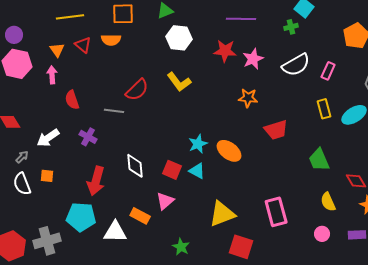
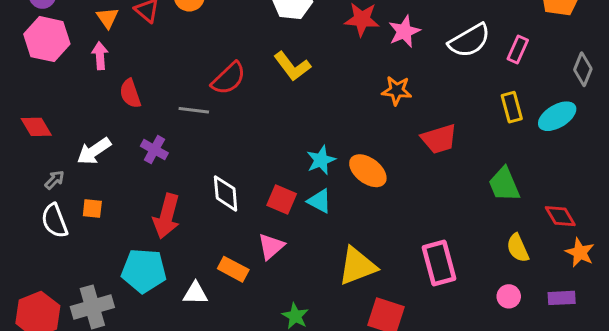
white triangle: (115, 232) -> (195, 293), size x0.7

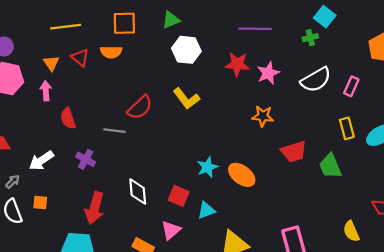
green trapezoid: (504, 184) -> (330, 166), moved
cyan triangle: (319, 201) -> (206, 210), moved, turned -48

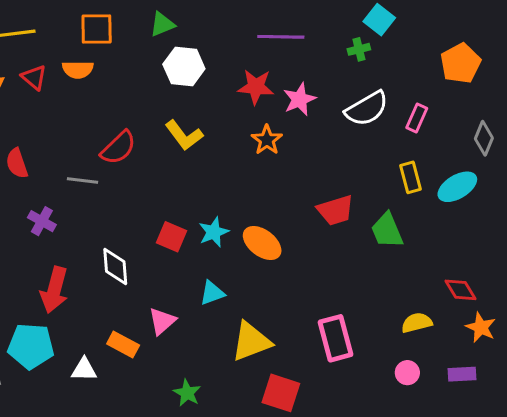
orange star: (263, 116) -> (267, 140), moved, turned 30
red square: (179, 196) -> (171, 237), moved
yellow semicircle: (351, 231) -> (417, 323), turned 100

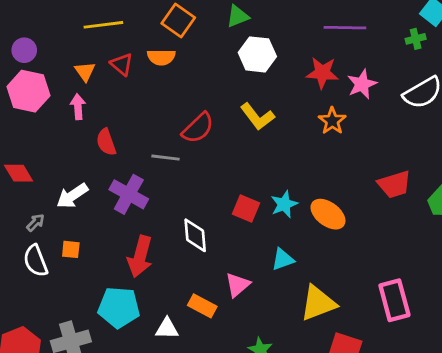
orange square: (97, 29) -> (178, 21), turned 36
purple cross: (42, 221) -> (129, 194), size x1.5

